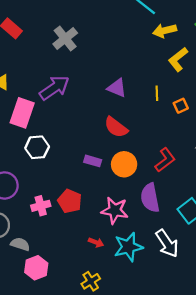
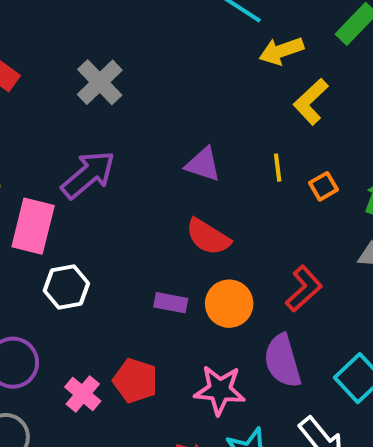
pink cross: (41, 206) -> (83, 394), turned -30

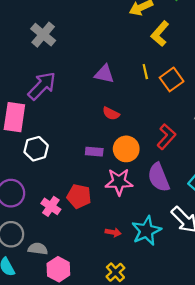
orange square: (324, 186) -> (172, 79), size x1.5
red semicircle: (208, 237) -> (111, 113), size x0.7
pink star: (220, 390) -> (119, 182), moved

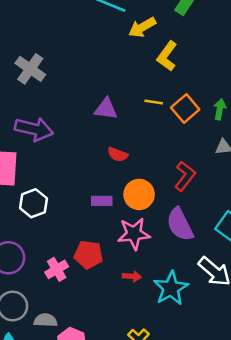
yellow line: (145, 72) -> (154, 102), turned -64
purple arrow: (42, 86) -> (34, 129), turned 64
pink cross: (51, 206) -> (57, 269), turned 30
red arrow: (113, 232) -> (132, 276), moved

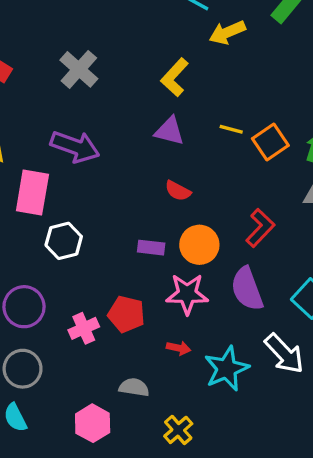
yellow L-shape: (167, 56) -> (175, 77), moved
gray semicircle: (45, 320) -> (134, 387), moved

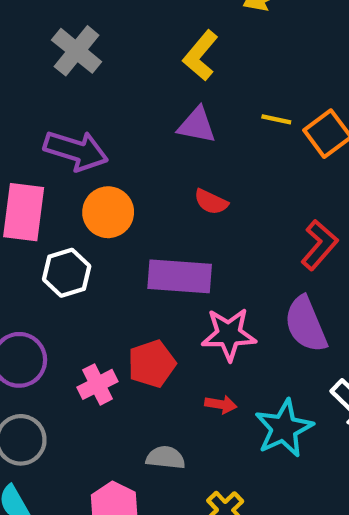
orange circle: (199, 245) -> (108, 212), moved
purple rectangle: (151, 248) -> (180, 276), size x1.8
red pentagon: (126, 314) -> (152, 364), turned -30

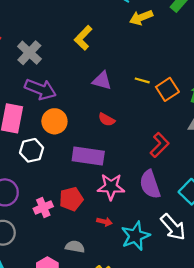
gray cross: (77, 51) -> (29, 53), moved
yellow L-shape: (201, 56) -> (83, 38), moved

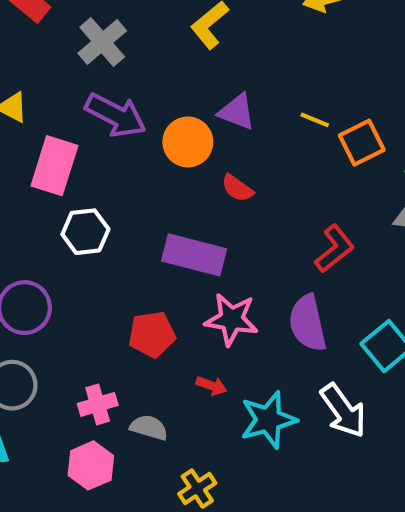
orange circle: (54, 121) -> (188, 142), moved
pink cross: (43, 207) -> (98, 404), moved

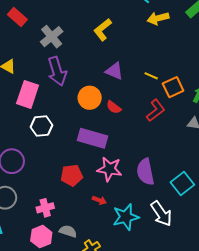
purple arrow: (116, 115) -> (57, 71), turned 44
orange circle: (188, 142) -> (90, 98), moved
red L-shape: (335, 249) -> (156, 110), moved
gray semicircle: (149, 428) -> (68, 231), moved

